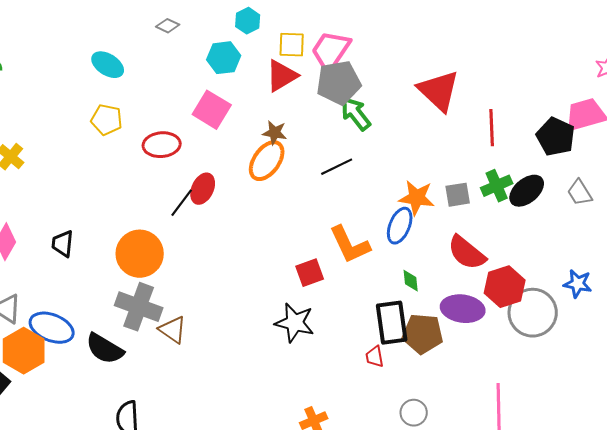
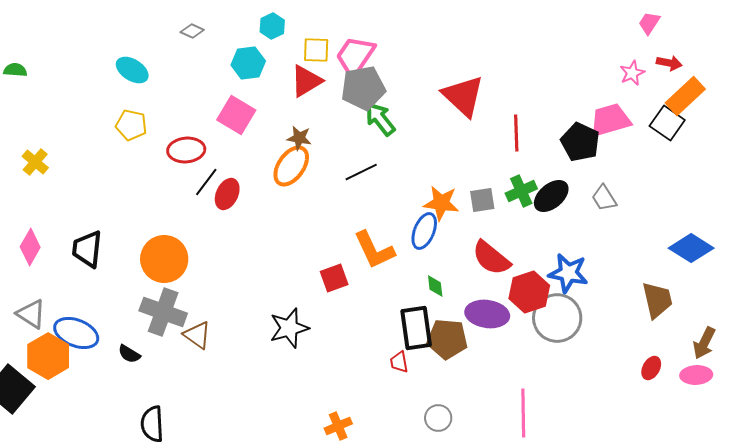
black line: (182, 203) -> (206, 182), moved
black trapezoid: (63, 244) -> (87, 249), size x1.4
blue star: (578, 284) -> (568, 273), moved, size x1.4
black star: (295, 323) -> (289, 328), moved, turned -30
black semicircle: (105, 349) -> (129, 354), size x0.6

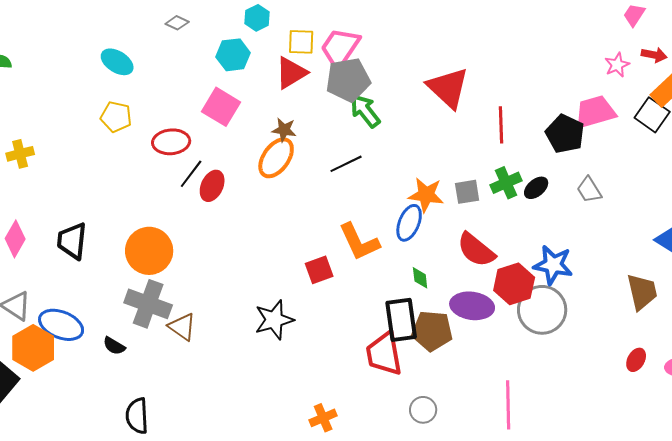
yellow cross: (35, 162) -> (20, 154), turned 36
black ellipse: (551, 196) -> (536, 188), size x0.7
red trapezoid: (399, 362) -> (384, 354), size x2.0

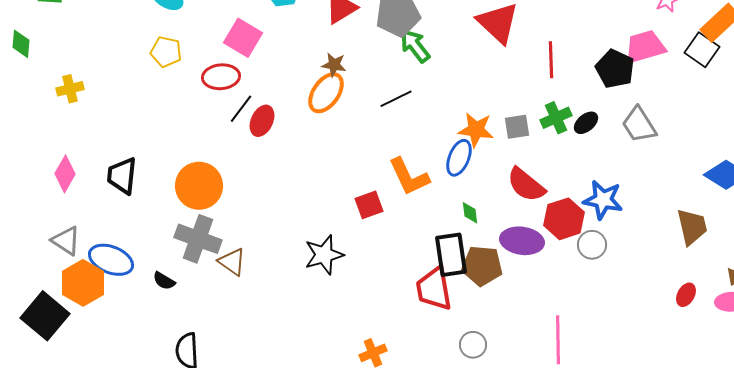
pink square: (221, 107) -> (243, 38), moved
gray trapezoid: (589, 190) -> (639, 125), size x1.4
gray circle: (542, 310) -> (592, 245), size x0.6

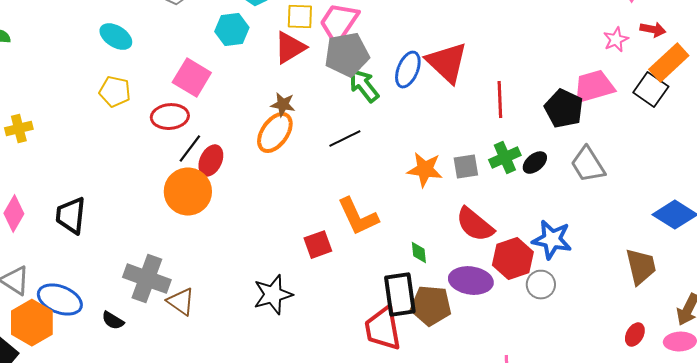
blue ellipse: (459, 158) -> (408, 70), moved
orange circle: (199, 186) -> (188, 192), moved

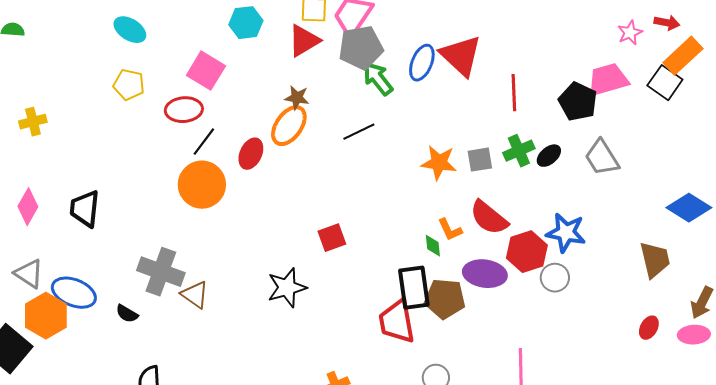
red ellipse: (211, 161) -> (251, 154), moved
orange L-shape: (358, 217) -> (450, 230), moved, size x0.6

